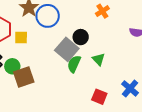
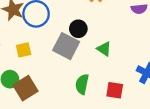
yellow square: (21, 38) -> (24, 50), moved
green semicircle: (74, 64) -> (82, 84), moved

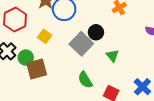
yellow square: (24, 50) -> (45, 36), turned 32
green semicircle: (82, 84) -> (85, 80), turned -60

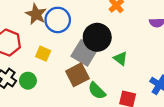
black circle: (96, 32) -> (97, 37), size x1.6
brown square: (37, 69) -> (77, 75), moved

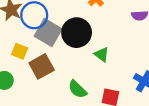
gray square: (84, 53) -> (48, 33), moved
brown square: (77, 75) -> (42, 66), moved

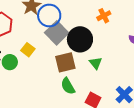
yellow square: (20, 51) -> (28, 50), moved
brown square: (42, 66) -> (65, 62), moved

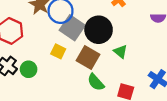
yellow square: (28, 50) -> (58, 51), moved
brown square: (65, 62) -> (88, 58), turned -35

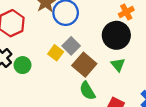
gray square: (72, 28) -> (71, 46), moved, size x0.7
black circle: (99, 30) -> (116, 35), moved

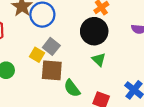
brown square: (84, 65) -> (52, 70), moved, turned -30

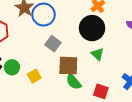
yellow square: (37, 55) -> (34, 76), moved, turned 32
brown square: (52, 70) -> (68, 66), moved

